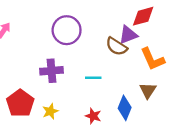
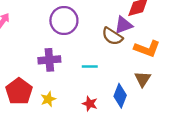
orange L-shape: (152, 59) -> (147, 49), turned -45

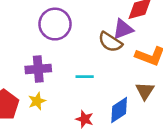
blue diamond: (120, 96) -> (119, 110), turned 35
yellow star: (48, 99) -> (37, 101), moved

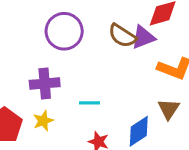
brown semicircle: (110, 42) -> (122, 36), moved
cyan line: (85, 77) -> (89, 103), moved

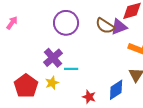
purple cross: (45, 83) -> (53, 58), turned -36
cyan line: (89, 103) -> (71, 69), moved

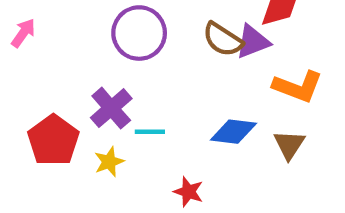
red pentagon: (26, 86) -> (53, 140), moved
blue diamond: (116, 90) -> (233, 132), moved, turned 40

